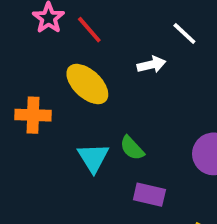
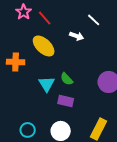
white arrow: (151, 65) -> (77, 36), turned 32
purple rectangle: (149, 195) -> (66, 101), moved

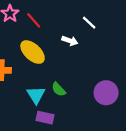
purple rectangle: (66, 101) -> (45, 118), moved

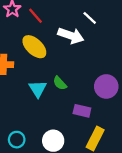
white arrow: (70, 41) -> (71, 36), size x1.6
purple rectangle: (45, 118) -> (82, 111), moved

